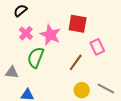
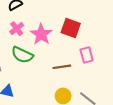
green semicircle: (36, 58) -> (22, 55), turned -95
brown line: (76, 62) -> (62, 67), turned 36

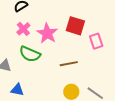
pink rectangle: (87, 55) -> (96, 41), moved

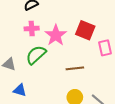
pink cross: (23, 29) -> (32, 29), turned 32
green semicircle: (30, 54) -> (36, 55), turned 110

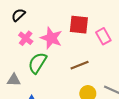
pink cross: (32, 29) -> (26, 38), turned -32

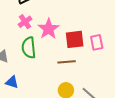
red square: (79, 25) -> (75, 39), moved, turned -30
green semicircle: (37, 63) -> (29, 48), turned -55

